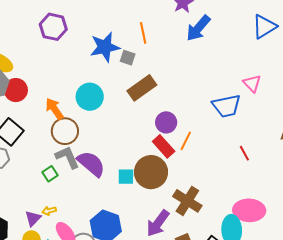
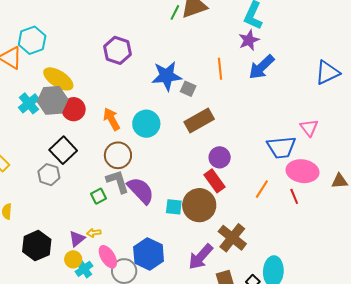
orange line: (143, 33) -> (220, 69), moved
orange arrow: (54, 109) -> (112, 119), moved
orange line: (186, 141) -> (262, 189), moved
pink ellipse: (249, 210) -> (302, 171), moved

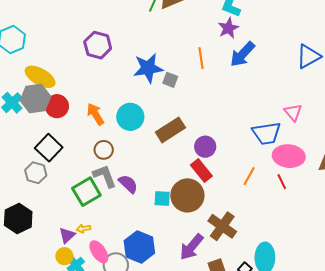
brown rectangle: (199, 120) -> (170, 130), moved
brown circle: (118, 155) -> (104, 150), size x0.7
purple semicircle: (141, 190) -> (128, 184), size x0.7
green square: (99, 196) -> (86, 192), size x1.8
black hexagon: (37, 246) -> (18, 219), moved

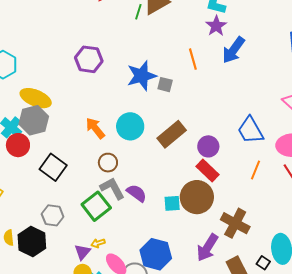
red circle: (57, 106) -> (18, 145), moved
blue trapezoid: (266, 133) -> (251, 130), moved, turned 76
gray hexagon: (36, 173) -> (53, 215), moved

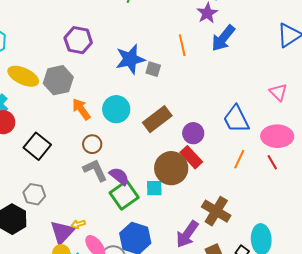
gray hexagon: (34, 120) -> (58, 80), moved
brown circle: (197, 197) -> (171, 168), moved
green square: (96, 206) -> (124, 195), moved
purple triangle: (82, 252) -> (62, 232), size x1.5

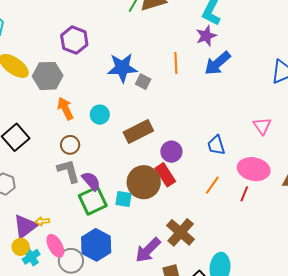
cyan circle: (116, 109) -> (100, 115), size x0.7
blue trapezoid: (236, 119) -> (216, 145), size x0.7
red line: (272, 162) -> (244, 194), turned 42

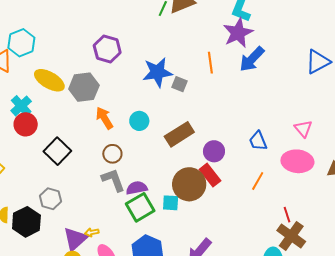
purple star: (206, 36) -> (238, 33), size x1.4
pink triangle: (262, 126) -> (303, 129), moved
purple semicircle: (91, 181) -> (137, 188), turned -55
red line: (244, 194) -> (287, 215), moved, turned -35
brown cross: (181, 232) -> (291, 236), moved

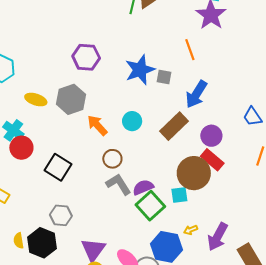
blue arrow: (252, 59) -> (196, 94), moved
yellow ellipse: (49, 80) -> (36, 100), size x0.7
yellow arrow: (92, 232) -> (191, 230), moved

